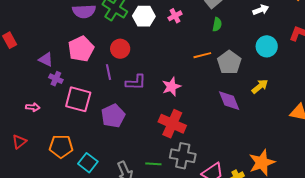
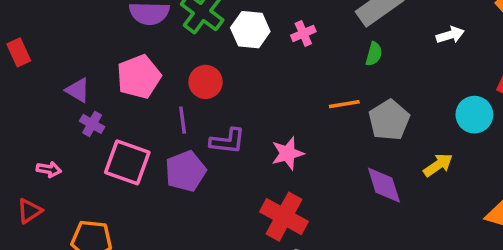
cyan circle: (267, 46) -> (474, 115), moved
purple pentagon: (113, 116) -> (186, 171), moved
red triangle: (19, 142) -> (29, 211), moved

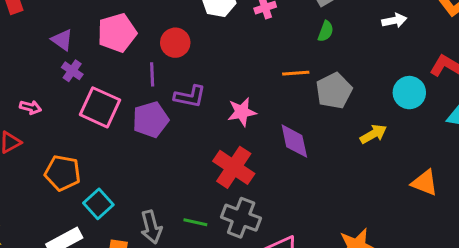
purple diamond: (384, 185) -> (294, 141), moved

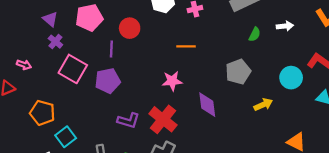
green semicircle: (326, 31) -> (255, 34), moved
orange line: (296, 73) -> (186, 46), moved
purple L-shape: (190, 97) -> (128, 121), moved

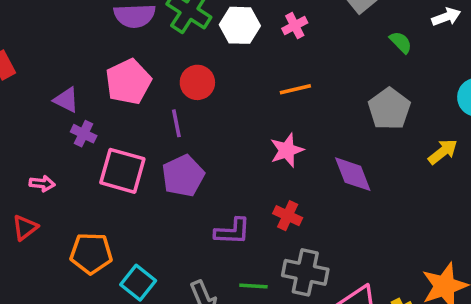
green semicircle: (255, 34) -> (401, 42), turned -56
red cross: (163, 119) -> (288, 216), size x0.6

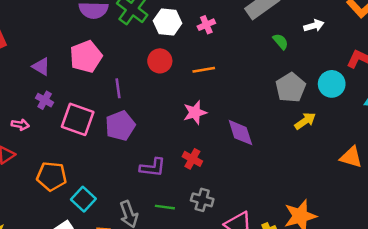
red circle: (197, 82) -> (160, 61), moved
gray pentagon: (389, 109) -> (291, 88), moved
purple cross: (84, 134) -> (45, 100), moved
gray cross: (305, 272) -> (202, 200), size x0.7

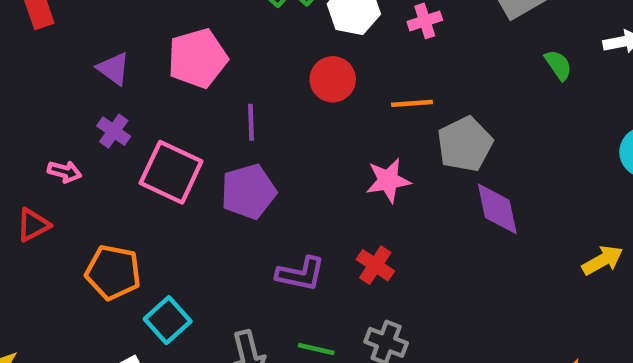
gray pentagon: (291, 88) -> (465, 144), moved
yellow arrow: (305, 121) -> (603, 260), moved
purple diamond: (240, 133) -> (497, 209), moved

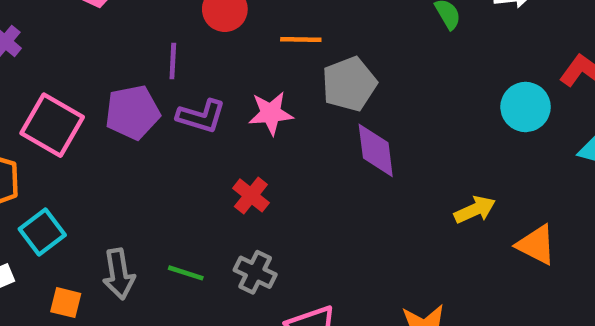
purple line: (251, 122) -> (173, 61), moved
pink square: (171, 172) -> (52, 125), moved
purple L-shape: (301, 274) -> (201, 116), moved

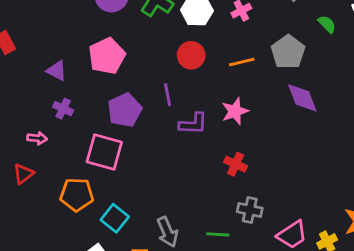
gray pentagon: (349, 84) -> (288, 52), moved
purple pentagon: (133, 112) -> (125, 110), moved
purple diamond: (376, 150) -> (302, 98), moved
green line: (186, 273) -> (218, 234), moved

